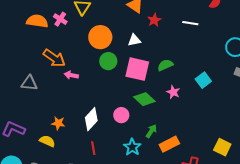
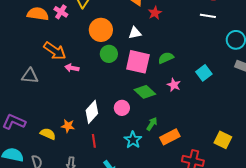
white line: (190, 23) -> (208, 16), moved
orange star: (58, 123) -> (68, 126), moved

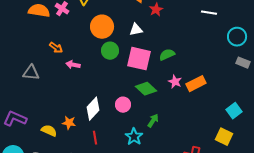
orange arrow: (55, 51) -> (56, 48), size x0.6
cyan square: (204, 73) -> (234, 111), moved
orange rectangle: (170, 137) -> (196, 84), moved

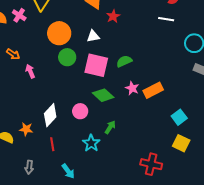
pink arrow: (73, 65) -> (30, 71), turned 56
cyan square: (234, 111) -> (179, 117), moved

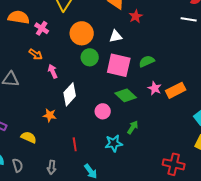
pink cross: (19, 15) -> (42, 28), moved
white diamond: (50, 115) -> (70, 94), moved
orange star: (26, 129) -> (50, 115), moved
cyan star: (91, 143) -> (114, 143), turned 30

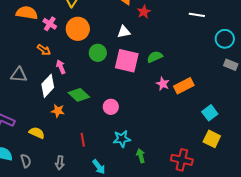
orange circle: (82, 33) -> (78, 29), moved
white diamond: (70, 94) -> (48, 86), moved
green diamond: (126, 95) -> (79, 95), moved
green arrow: (133, 127) -> (141, 156), moved, turned -48

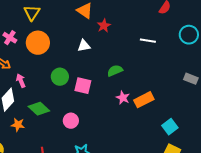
white line: (197, 15) -> (148, 41), moved
cyan circle: (225, 39) -> (189, 35), moved
green circle: (98, 53) -> (60, 77), moved
pink square: (127, 61) -> (83, 86), moved, size x0.7

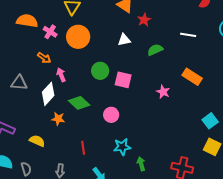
green semicircle: (115, 71) -> (155, 50), moved
orange rectangle: (144, 100) -> (192, 77), moved, turned 60

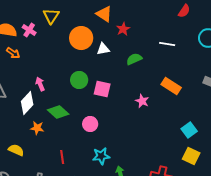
pink cross: (50, 32) -> (29, 30), moved
orange circle: (78, 37) -> (81, 38), moved
orange arrow: (44, 58) -> (13, 53), moved

